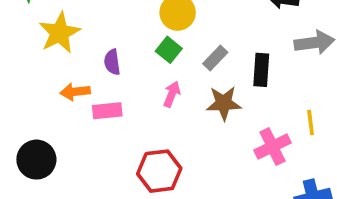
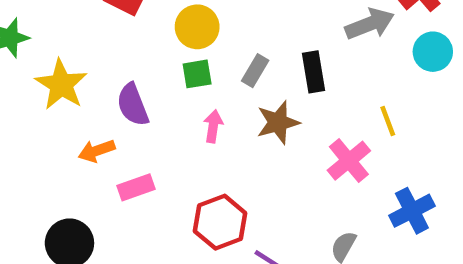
green square: (169, 50) -> (197, 74), turned -35
purple semicircle: (112, 62) -> (133, 105), size x1.4
pink rectangle: (107, 111) -> (136, 187), moved

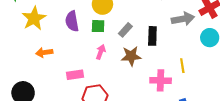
purple semicircle: (133, 105) -> (72, 21), moved
pink cross: (349, 161) -> (161, 80), turned 30
pink rectangle: (136, 187) -> (75, 75), moved

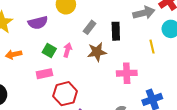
purple semicircle: (72, 21) -> (38, 23), turned -90
green square: (98, 26) -> (49, 50), moved, turned 32
yellow line: (182, 66) -> (152, 47), moved

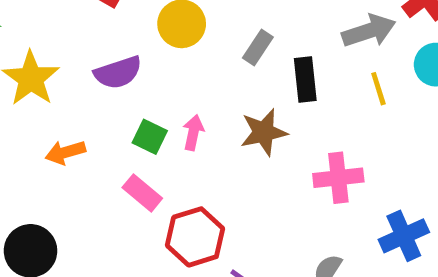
gray rectangle: (90, 27) -> (258, 47), moved
yellow line: (152, 47) -> (378, 89), moved
pink rectangle: (44, 74) -> (142, 193), turned 56

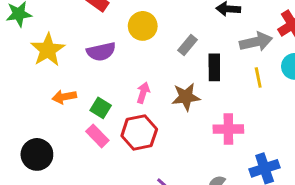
green square: (150, 137) -> (101, 108), moved
pink rectangle: (142, 193) -> (97, 136), moved
red hexagon: (195, 237) -> (139, 133), moved

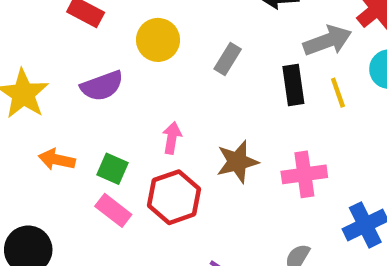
black rectangle: (214, 67) -> (293, 85), moved
orange arrow: (64, 97) -> (57, 160), turned 30
brown star: (186, 97) -> (237, 162), moved

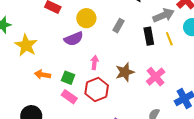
purple semicircle: (102, 86) -> (74, 39), moved
pink cross: (304, 174) -> (156, 77), turned -30

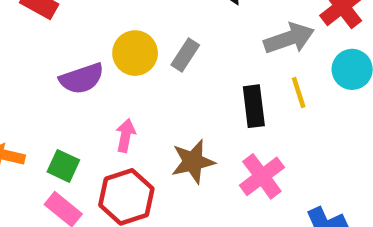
yellow circle: (86, 18) -> (135, 53), moved
black rectangle: (149, 36) -> (254, 106), moved

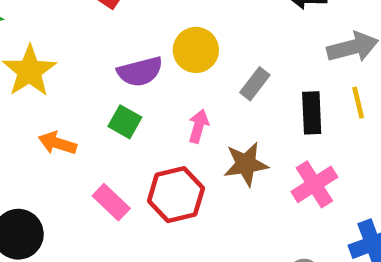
gray rectangle: (185, 55) -> (255, 84), moved
pink arrow: (126, 135) -> (198, 126), moved
green square: (63, 166) -> (125, 122), moved

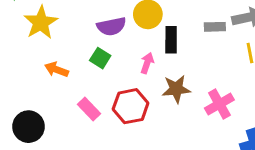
gray rectangle: (255, 84) -> (215, 27), moved, turned 48
black rectangle: (312, 113) -> (171, 40), moved

